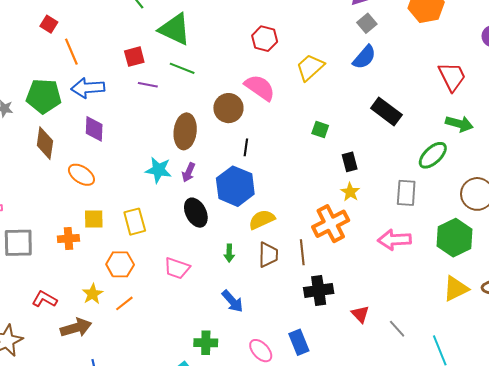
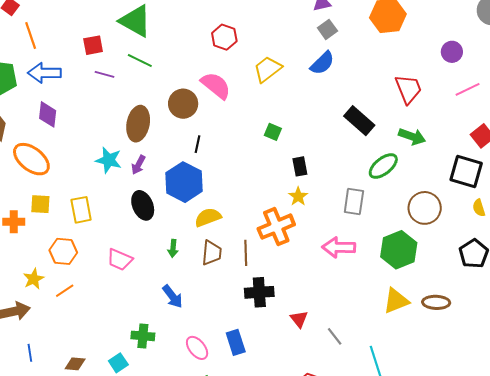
black rectangle: (386, 112) -> (359, 121), moved
orange ellipse: (81, 175) -> (31, 159), size x1.4

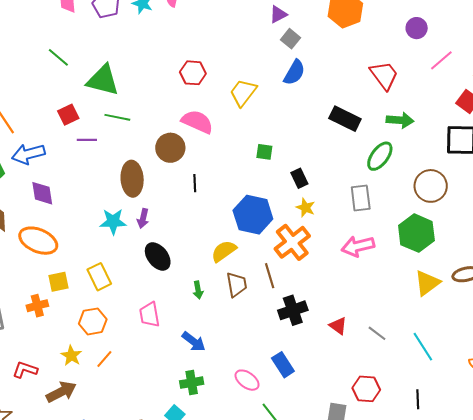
blue hexagon: (184, 182) -> (253, 215), moved
pink trapezoid: (120, 260) -> (149, 315), turned 72
blue arrow: (173, 296) -> (194, 342), moved

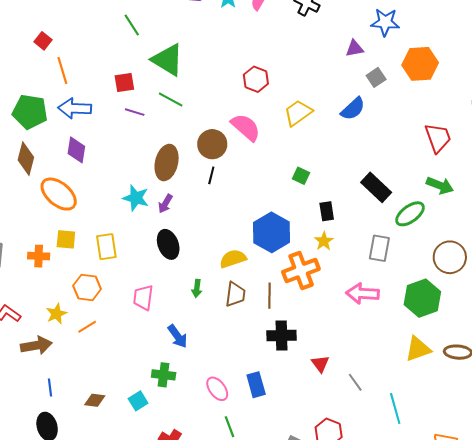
gray square: (291, 39) -> (376, 77), moved
black rectangle: (345, 119) -> (376, 187), moved
black line: (195, 183) -> (211, 175), moved

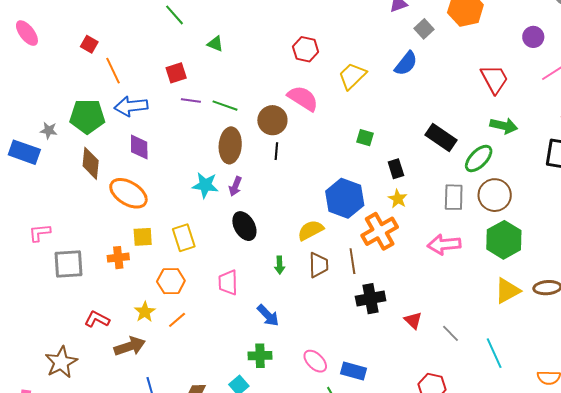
green triangle: (168, 60) -> (215, 44), size x0.5
green line: (171, 100) -> (225, 106), moved
brown circle: (450, 257) -> (495, 195), moved
blue rectangle: (256, 385) -> (354, 371), moved, turned -50

